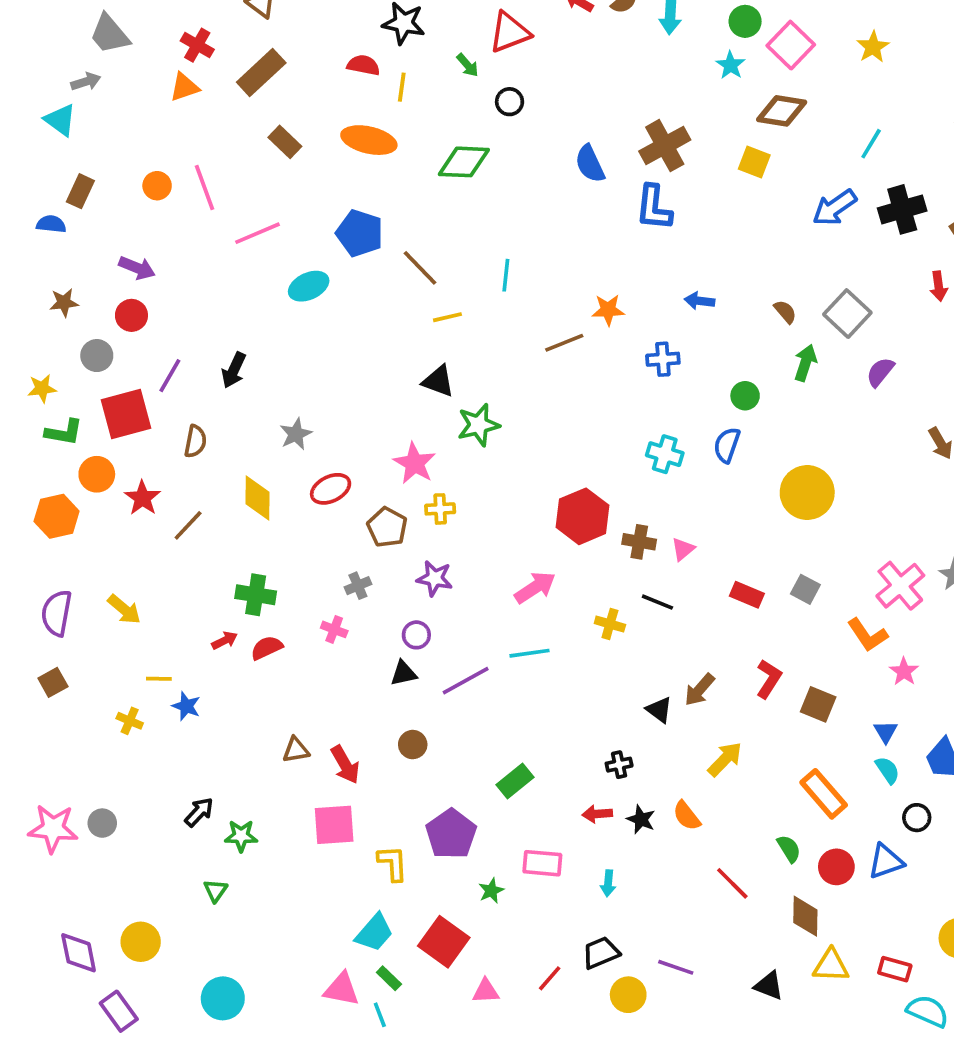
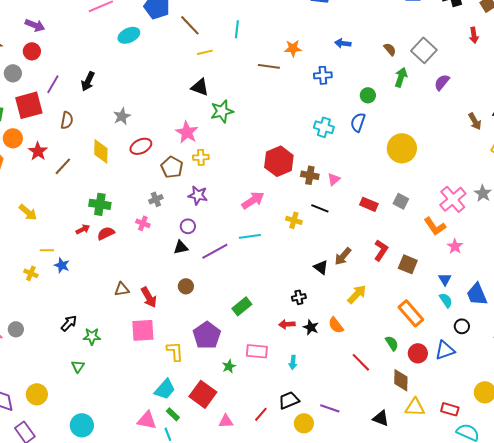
brown line: (564, 343) -> (269, 66), turned 30

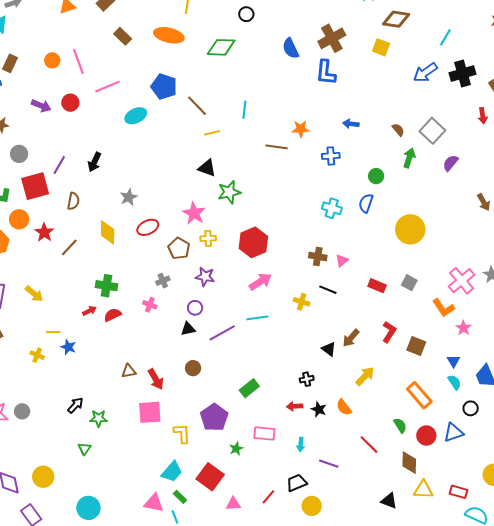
red circle: (32, 51) -> (70, 103), moved
red hexagon: (279, 161) -> (253, 242), moved
purple line: (330, 408) -> (329, 464), moved

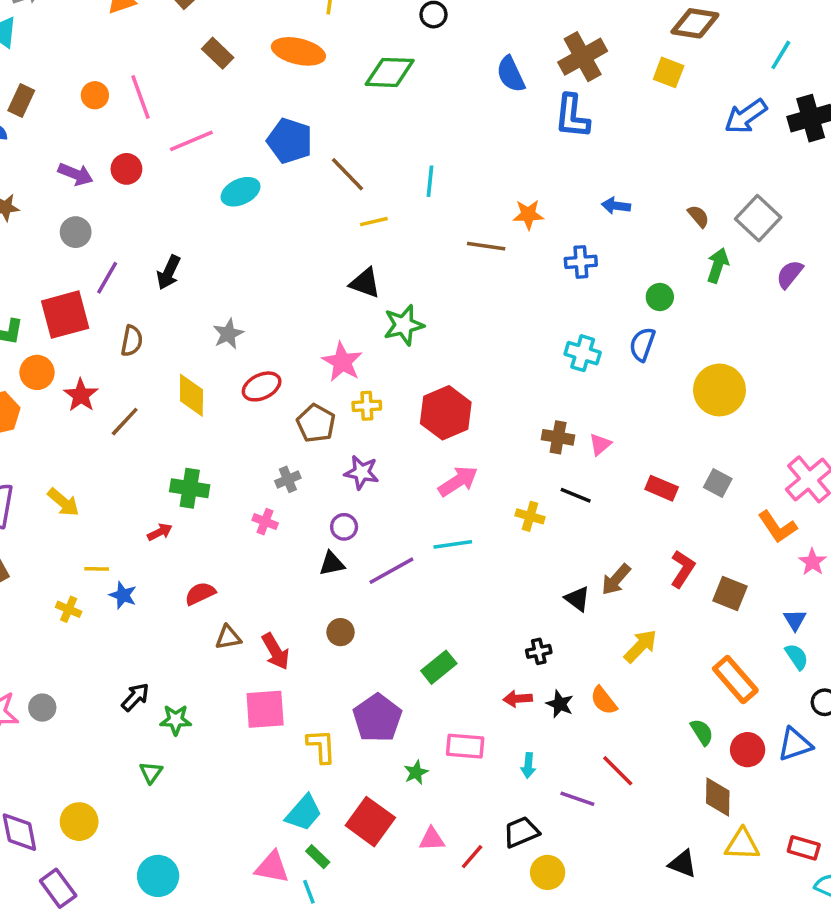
gray circle: (19, 154) -> (76, 232), moved
red semicircle: (113, 315) -> (200, 593), moved
red line: (369, 445) -> (618, 771), moved
pink triangle: (233, 504) -> (432, 839), moved

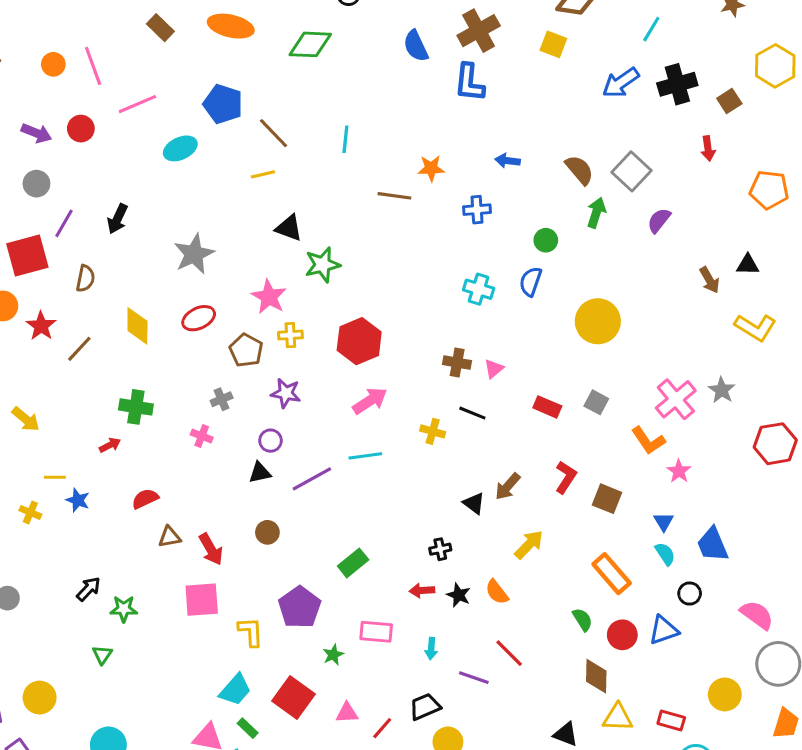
brown semicircle: (698, 216) -> (579, 170), size x1.5
yellow line: (374, 222) -> (263, 174), moved
gray star: (228, 334) -> (194, 254), moved, size x1.5

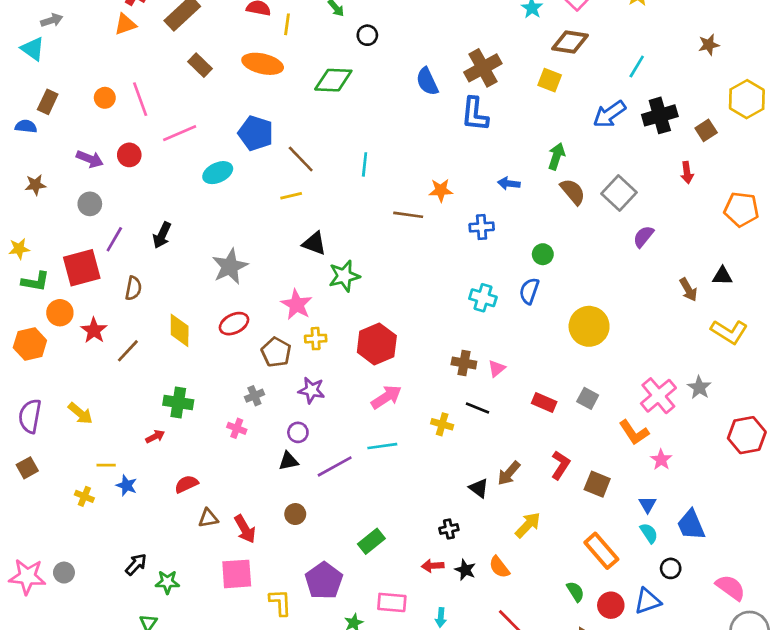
green arrow: (596, 213) -> (556, 156), moved

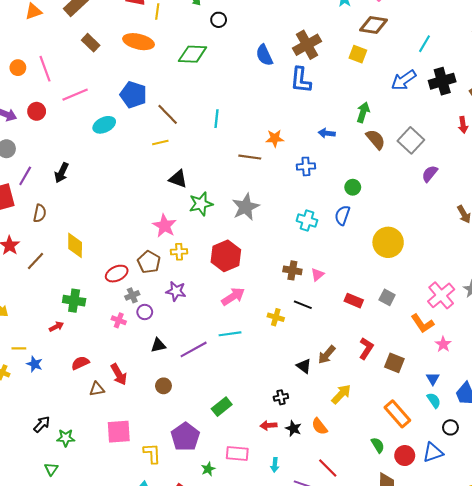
gray star: (230, 266) -> (246, 207), moved
red ellipse: (234, 324) -> (117, 274), moved
purple circle: (298, 432) -> (145, 312), moved
red arrow: (245, 529) -> (119, 374), moved

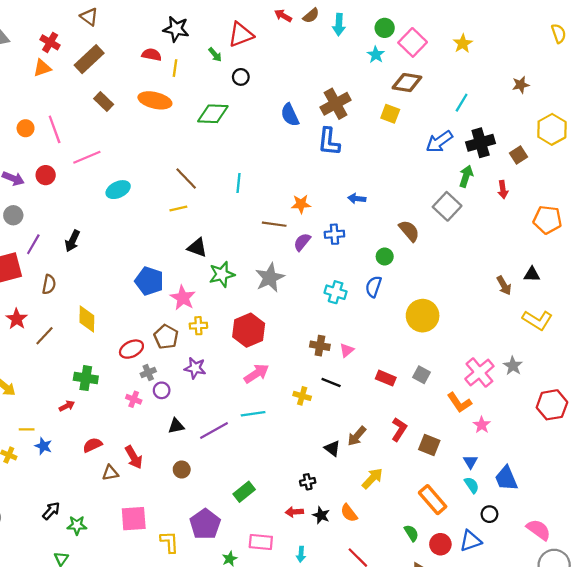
blue pentagon: (133, 95) -> (149, 281), moved
green arrow: (363, 112) -> (466, 176), moved
brown semicircle: (376, 139) -> (409, 231), moved
purple semicircle: (430, 174) -> (302, 242), moved

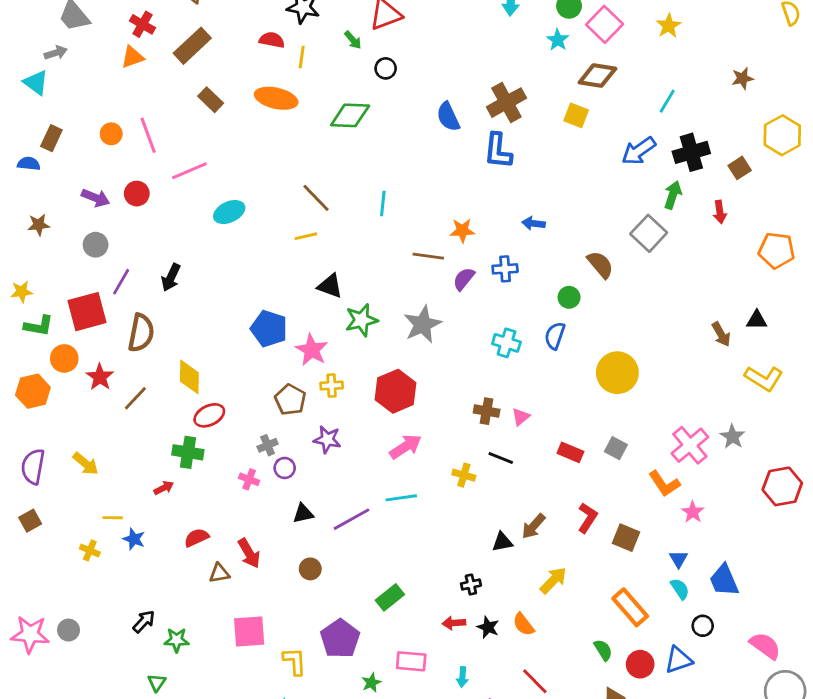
brown semicircle: (49, 284) -> (141, 333), size x1.5
red ellipse: (131, 349) -> (209, 415), moved
black triangle: (332, 448) -> (502, 542), turned -48

